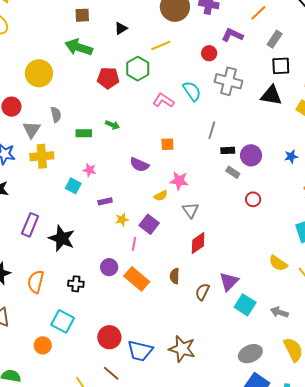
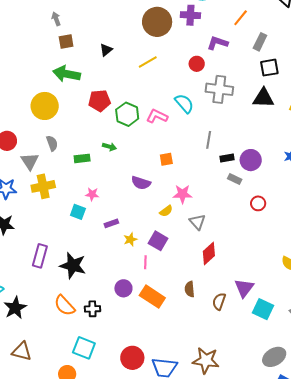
green hexagon: (138, 69) -> (127, 114), moved
yellow circle: (39, 73) -> (45, 106), moved
orange semicircle: (36, 282) -> (65, 305), moved, turned -50

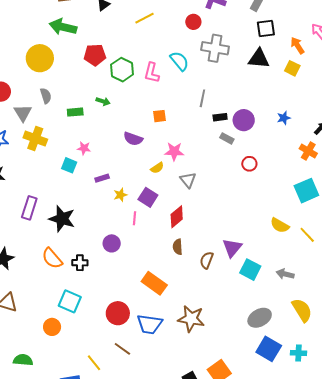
pink L-shape: (157, 116) -> (152, 73), turned -105
yellow cross: (43, 186) -> (35, 138), turned 30
red diamond: (209, 253) -> (177, 217), moved
orange rectangle: (152, 297) -> (154, 283), moved

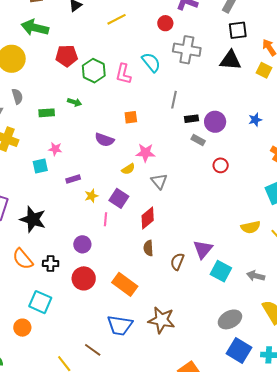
cyan square: (69, 165) -> (40, 166), turned -35
yellow semicircle: (280, 225) -> (251, 227), turned -42
red circle: (118, 313) -> (84, 278), moved

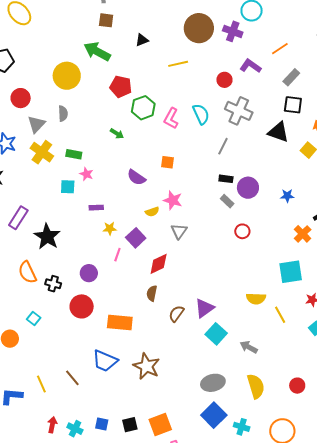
gray line: (174, 100) -> (223, 146), moved
green rectangle: (47, 113) -> (74, 154), moved
orange rectangle: (125, 284) -> (120, 322), turned -45
cyan square: (40, 302) -> (34, 318), size x0.6

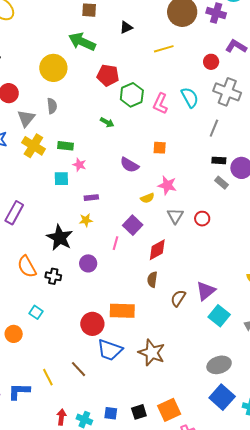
yellow star: (110, 228) -> (86, 220), moved
red circle: (242, 231) -> (202, 219), moved
black star: (47, 237) -> (60, 238), moved
red circle: (82, 306) -> (92, 324), moved

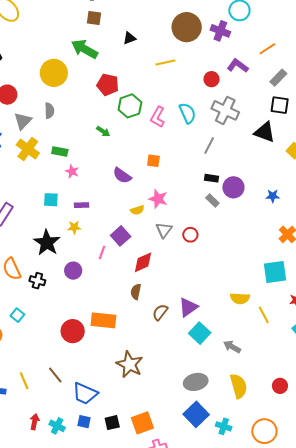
cyan square: (61, 179) -> (51, 200), moved
blue trapezoid: (110, 350) -> (85, 393), moved

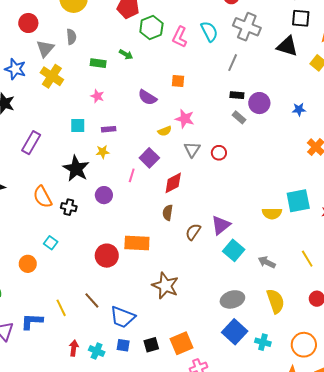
green rectangle: (60, 152) -> (98, 63), moved
cyan square: (275, 272) -> (298, 201), moved
yellow line: (264, 315) -> (307, 259), moved

